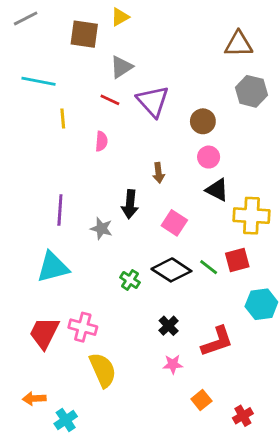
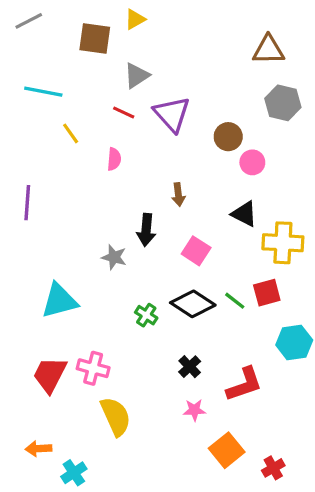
yellow line: (63, 118) -> (71, 133), turned -30
pink circle: (209, 157) -> (252, 162), moved
purple line: (60, 210) -> (27, 203), moved
orange square: (201, 400) -> (227, 450), size x1.5

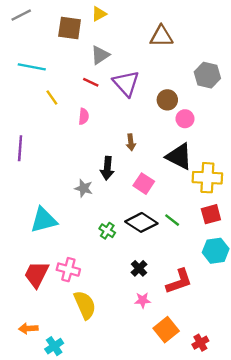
brown triangle: (268, 50) -> (161, 36), moved
black triangle: (244, 214) -> (179, 156), size x1.4
red square: (267, 293) -> (211, 214), moved

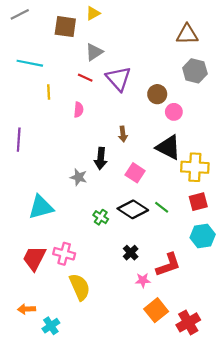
brown triangle: (161, 36) -> (187, 34), moved
yellow line: (52, 98) -> (49, 92), turned 32
pink star: (143, 300) -> (143, 280), moved
red cross: (200, 343) -> (188, 322), size x1.5

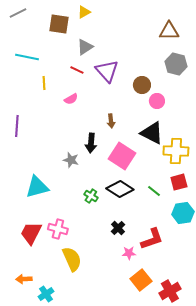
pink semicircle: (79, 110) -> (71, 99), turned 56
pink square: (135, 173) -> (122, 156), size x1.5
green line: (162, 207) -> (154, 191), moved

